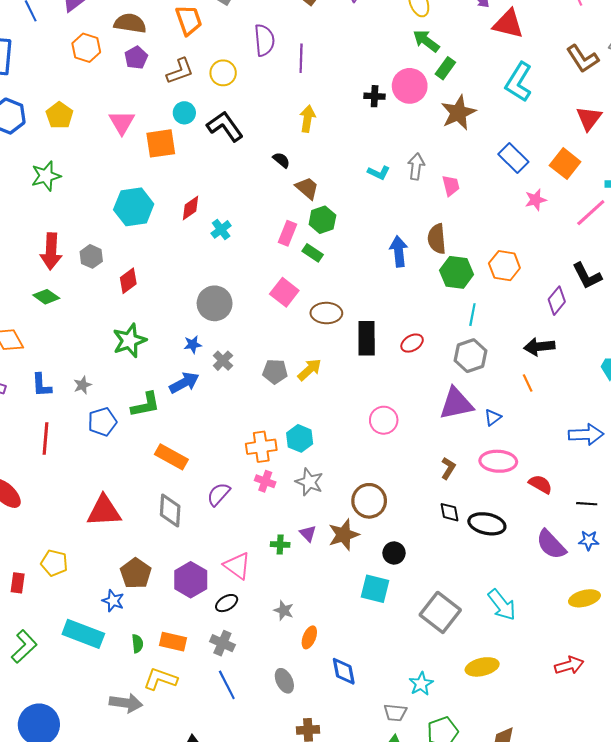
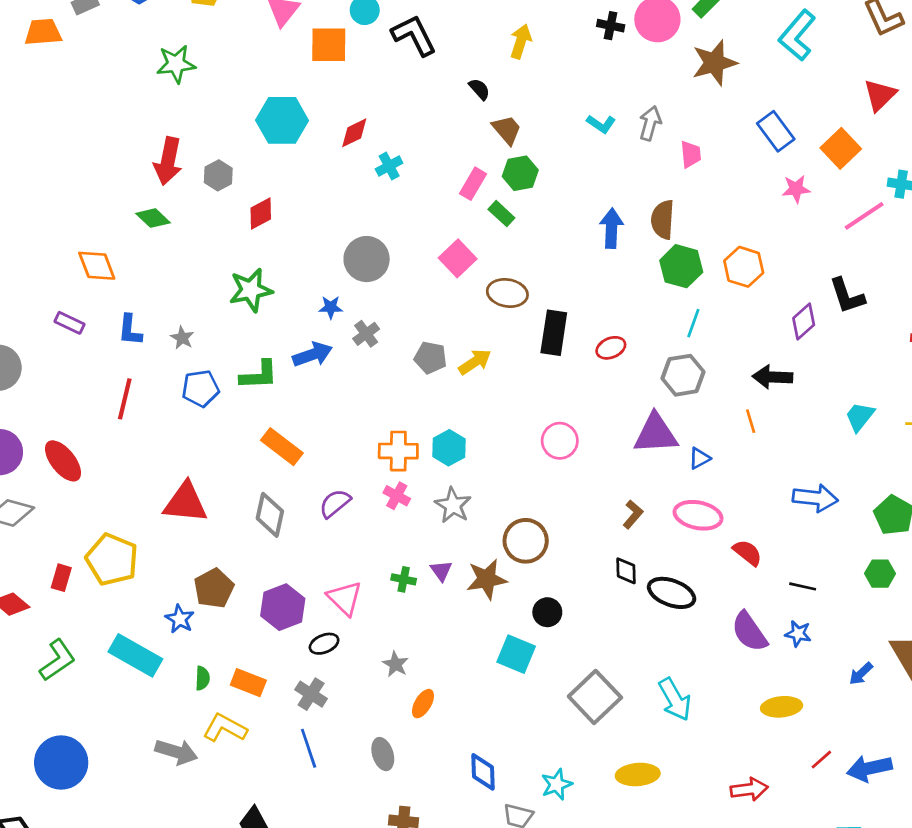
gray star: (82, 385) -> (182, 338), turned -30
yellow pentagon: (54, 563) -> (112, 559), size x1.5
blue diamond: (344, 671) -> (483, 772), moved

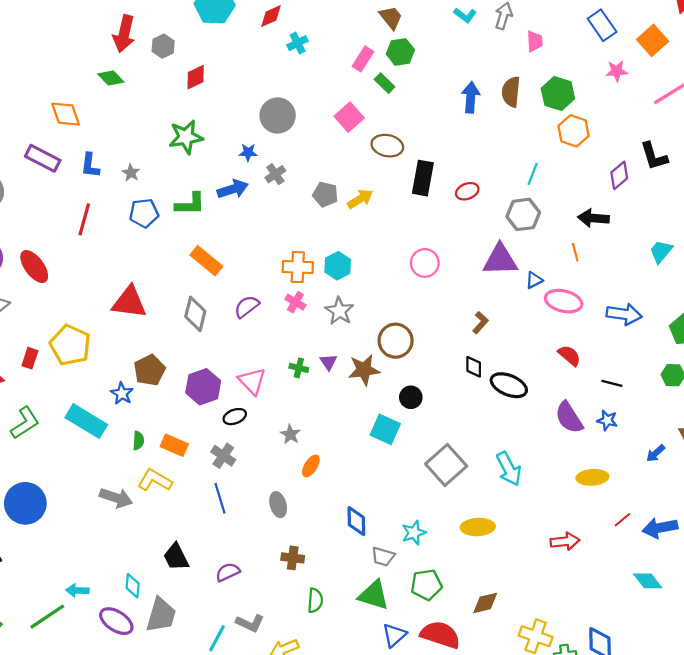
green hexagon: (681, 266) -> (558, 94), moved
purple rectangle: (70, 323) -> (43, 158), size x1.5
pink ellipse: (698, 515) -> (564, 301), moved

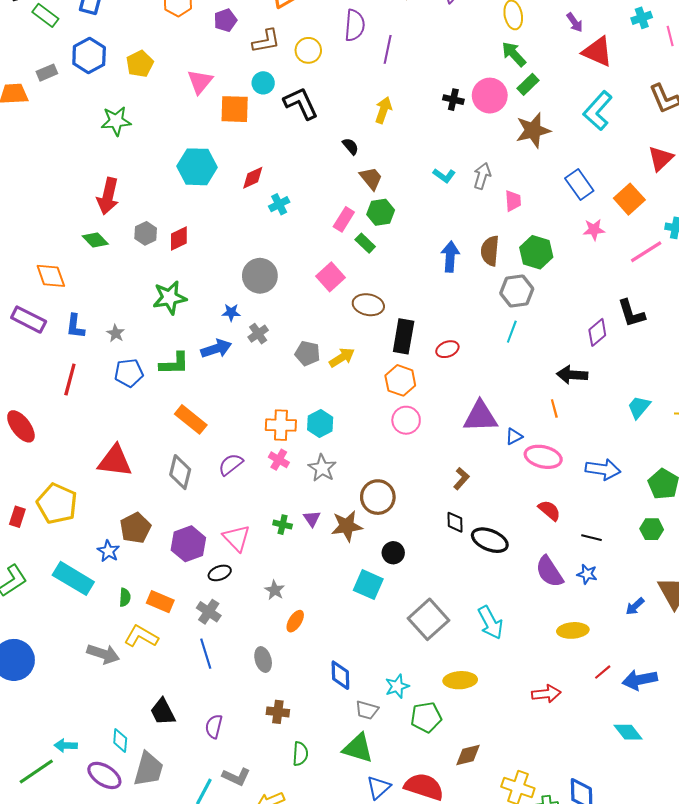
gray hexagon: (163, 46) -> (146, 233), moved
orange hexagon: (574, 131) -> (400, 380), moved
gray hexagon: (523, 214) -> (517, 291), moved
purple semicircle: (228, 572) -> (214, 726), turned -50
green pentagon: (426, 585) -> (426, 717), moved

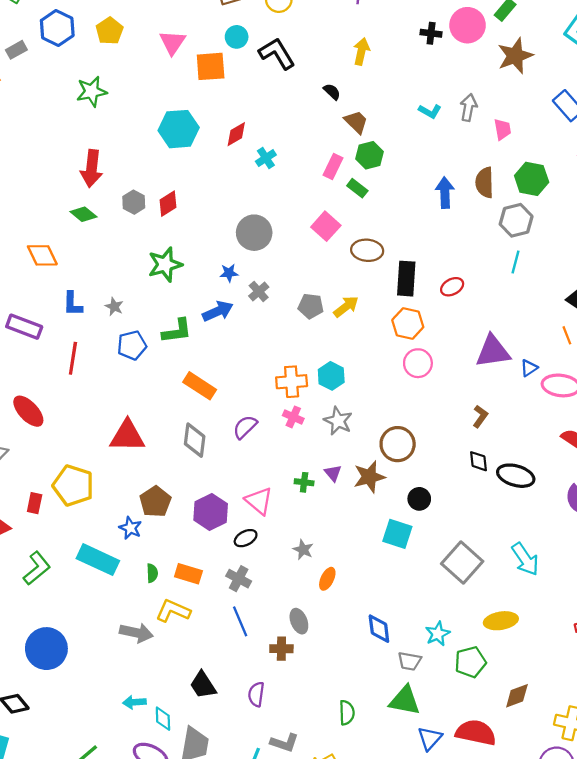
purple rectangle: (29, 320) -> (24, 327), moved
brown cross: (278, 712) -> (281, 649), moved
cyan arrow: (66, 745) -> (134, 702), moved

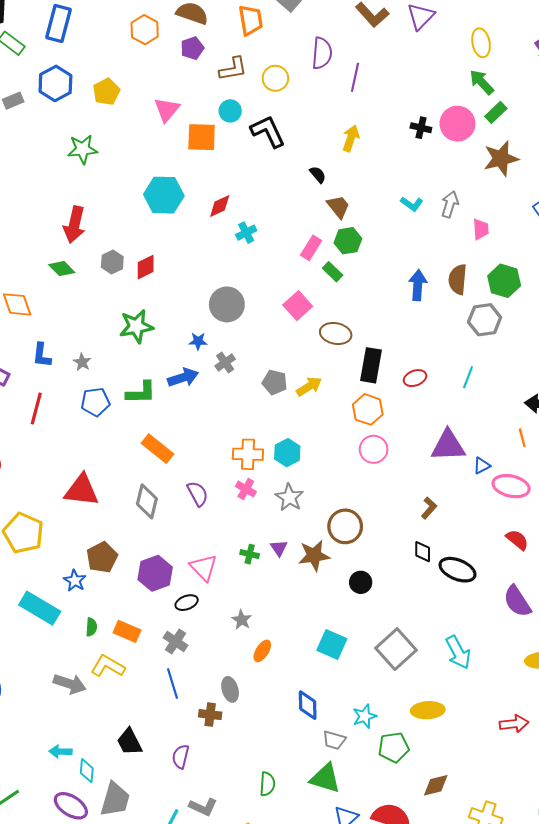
cyan line: (515, 262) -> (468, 377), moved
purple semicircle: (245, 427) -> (198, 494), turned 100
cyan square: (397, 534) -> (332, 645), moved

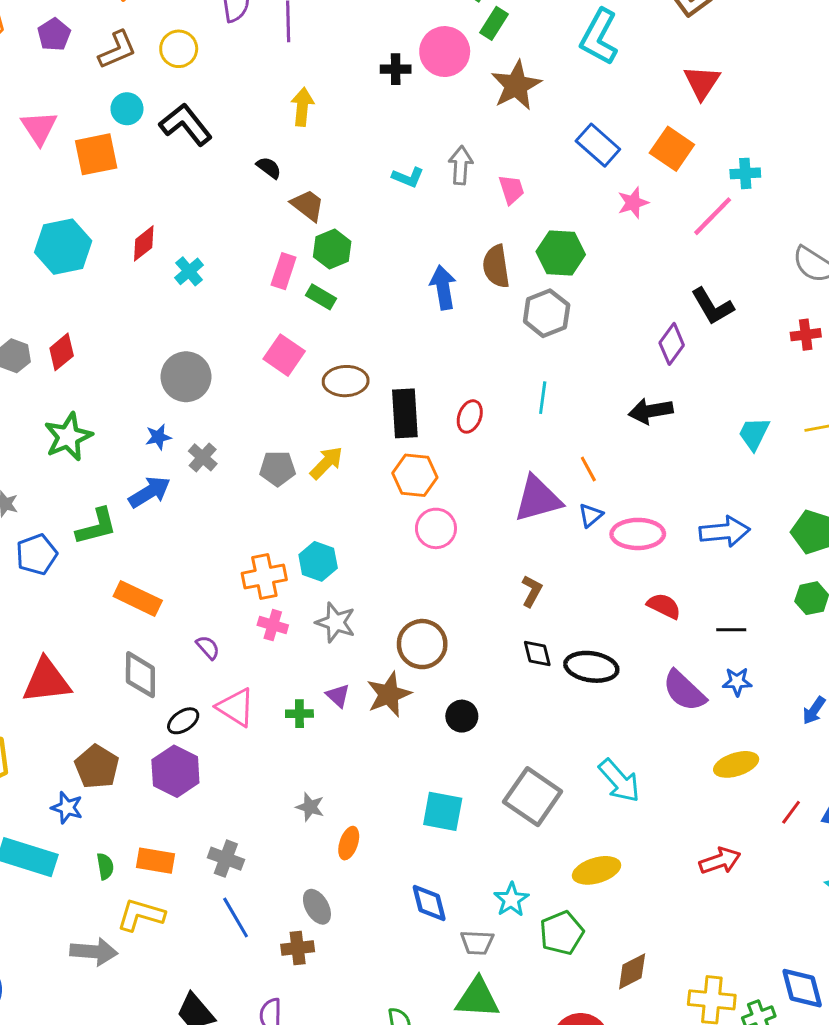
red ellipse: (415, 378) -> (470, 416), turned -35
orange line: (522, 438) -> (588, 469), moved
purple semicircle: (198, 494) -> (208, 647), size x0.7
pink triangle: (203, 568) -> (236, 707), moved
black ellipse: (187, 603) -> (183, 721), moved

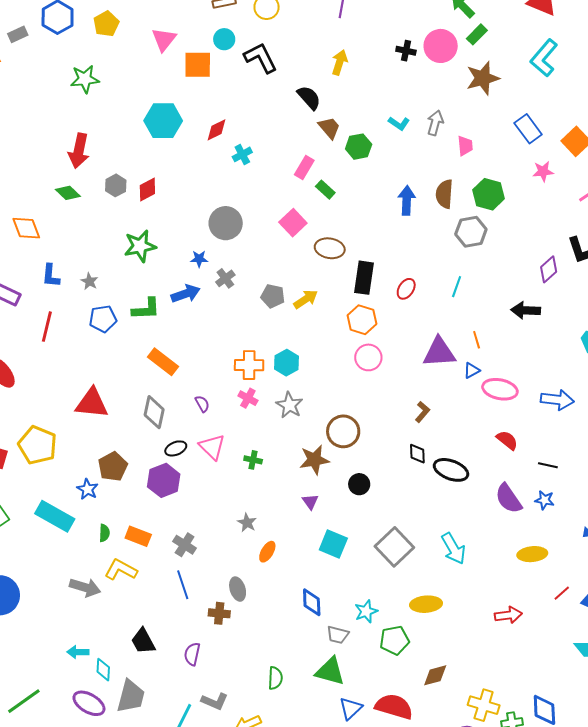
black semicircle: (269, 168) -> (309, 98), size x1.5
green hexagon: (332, 249) -> (359, 147), moved
purple triangle: (338, 696) -> (310, 502), moved

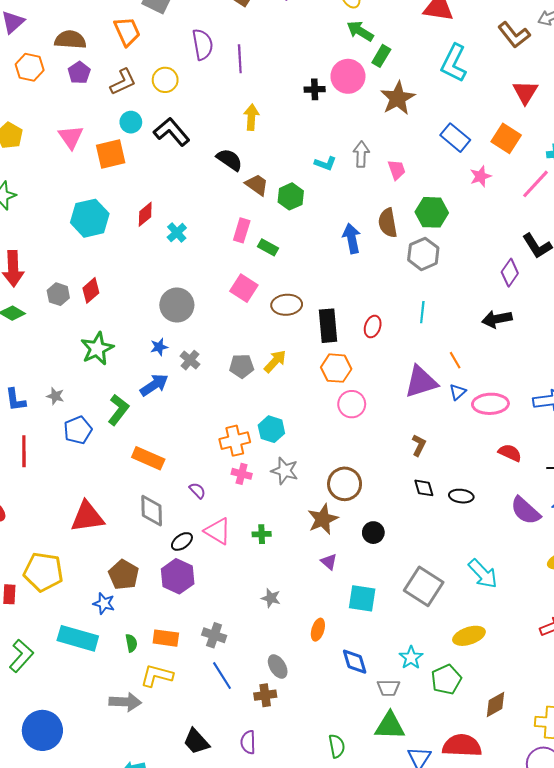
green L-shape: (146, 309) -> (118, 410), turned -36
black ellipse: (451, 470) -> (461, 496), size x0.7
orange ellipse: (267, 552) -> (318, 630), moved

